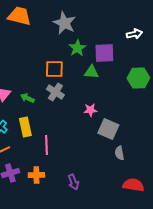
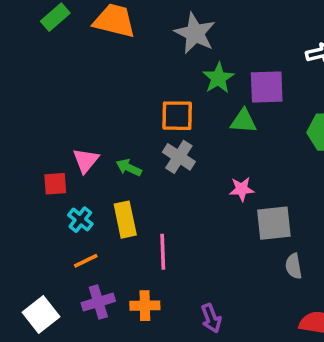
gray square: (108, 129) -> (274, 223), turned -30

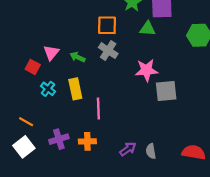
red square: (55, 184) -> (33, 67), turned 32
pink star: (242, 189) -> (146, 70), size x1.5
orange line: (86, 261) -> (26, 122), moved, turned 56
gray semicircle: (294, 266) -> (151, 151), moved
purple arrow: (211, 318) -> (128, 149), turned -105

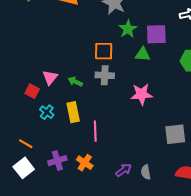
gray cross: (108, 51) -> (105, 75), turned -30
gray square: (166, 91) -> (175, 134), moved
orange cross: (87, 141) -> (85, 163), turned 35

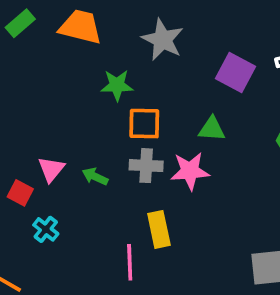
green star: (128, 29) -> (117, 85), moved, turned 30
purple square: (156, 34) -> (236, 72), moved, turned 30
pink star: (142, 94) -> (190, 171), moved
yellow rectangle: (73, 112) -> (159, 229), moved

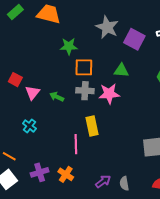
gray star: (163, 40) -> (107, 27), moved
red square: (20, 193) -> (15, 80), moved

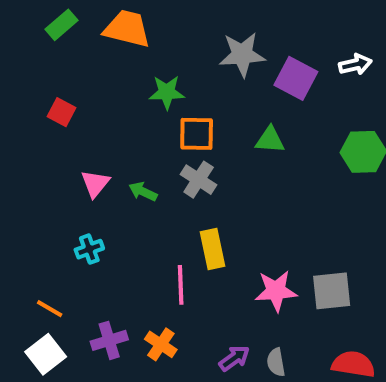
gray star: (107, 27) -> (242, 55), turned -30
red square: (15, 80) -> (62, 112), moved
gray cross: (85, 91) -> (199, 180), turned 30
pink star: (109, 94) -> (276, 291), moved
cyan cross: (29, 126) -> (89, 249), turned 32

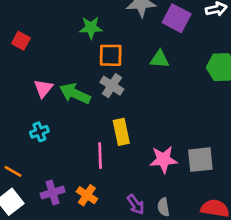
green arrow: (143, 192) -> (75, 94), size x1.6
purple arrow: (234, 358) -> (136, 204), turned 90

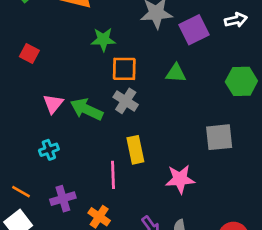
purple square: (177, 18) -> (194, 30), turned 36
gray square: (200, 160) -> (219, 137), moved
purple cross: (53, 193) -> (63, 199), moved

